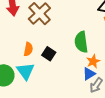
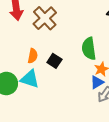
cyan triangle: (26, 71) -> (30, 79), turned -36

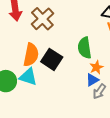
orange semicircle: (33, 56) -> (31, 55), size x1.6
black square: (54, 61) -> (52, 59), size x1.5

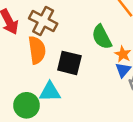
orange semicircle: (31, 55) -> (37, 50), moved

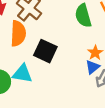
green semicircle: (102, 37) -> (83, 16), moved

